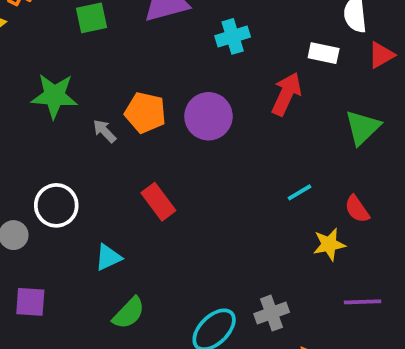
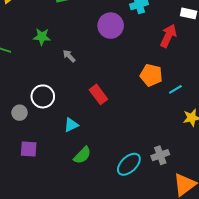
green star: (54, 96) -> (42, 37), size x0.7
orange pentagon: (145, 113) -> (151, 75), moved
purple circle: (208, 116) -> (111, 26), moved

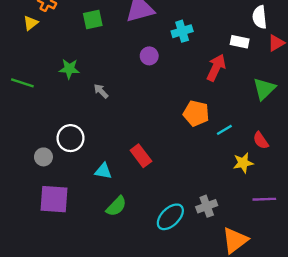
purple circle: (111, 26) -> (149, 56), size x0.6
red rectangle: (98, 94) -> (141, 156), moved
cyan triangle: (71, 125) -> (103, 171), turned 35
purple square: (29, 149) -> (54, 199), size x1.5

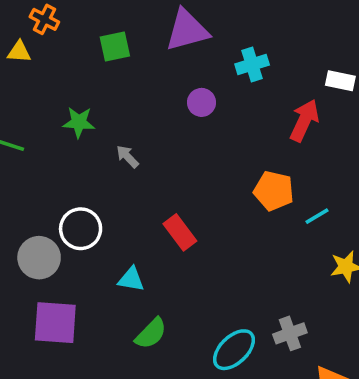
yellow triangle: (31, 23) -> (19, 52), turned 42
red rectangle: (141, 156) -> (180, 232), moved
gray circle: (43, 157) -> (39, 258), size x1.5

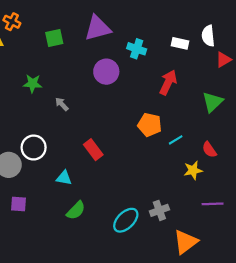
cyan cross: (252, 65) -> (137, 49), turned 36
white rectangle: (340, 81) -> (180, 43), moved
purple circle: (202, 102) -> (106, 72), size x1.5
purple square: (55, 323) -> (18, 204), size x0.6

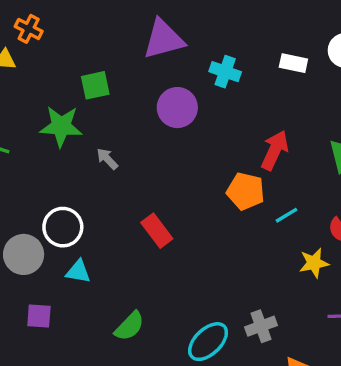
green square: (54, 38) -> (95, 85), moved
red arrow: (168, 82) -> (275, 150), moved
green star: (33, 84) -> (61, 126), size x1.4
cyan triangle: (64, 178) -> (78, 272), moved

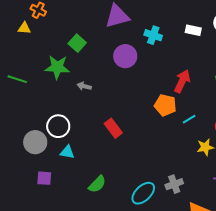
green square: (95, 85) -> (77, 43), turned -36
gray arrow: (107, 159) -> (84, 86), turned -32

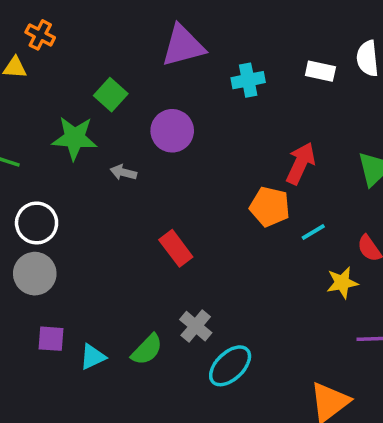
cyan cross: (153, 35) -> (248, 80), turned -30
purple circle: (125, 56) -> (172, 131), moved
white circle: (58, 126) -> (37, 223), moved
cyan triangle: (67, 152) -> (93, 357), moved, turned -35
gray cross: (174, 184) -> (196, 326), moved, turned -30

